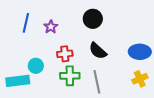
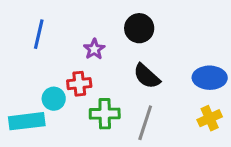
purple star: (51, 27) -> (94, 49), moved
red cross: (65, 54) -> (79, 84), moved
gray line: (97, 82) -> (145, 123), turned 30

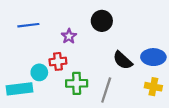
blue line: (39, 34) -> (28, 25), turned 70
black semicircle: (147, 76) -> (123, 60), moved
yellow cross: (210, 118) -> (153, 87), turned 35

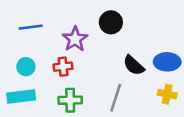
purple star: (69, 36) -> (75, 39), size x1.5
cyan circle: (39, 72) -> (26, 67), moved
green cross: (77, 83) -> (70, 100), moved

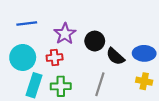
black circle: (111, 22) -> (95, 41), moved
cyan circle: (26, 67) -> (23, 57), size x1.6
cyan rectangle: (21, 97) -> (34, 85), moved, turned -65

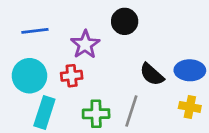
black circle: (95, 41) -> (125, 21), moved
green cross: (61, 86) -> (96, 114), moved

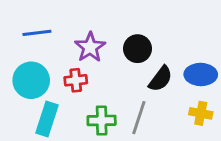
black circle: (125, 21) -> (137, 49), moved
black semicircle: (152, 74) -> (160, 79), turned -95

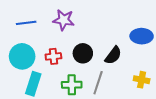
purple star: (90, 47) -> (64, 20), moved, turned -30
black circle: (137, 49) -> (83, 53), moved
blue ellipse: (201, 75) -> (142, 36), moved

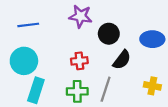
purple star: (64, 20) -> (81, 16), moved
black circle: (83, 53) -> (109, 34), moved
red cross: (53, 56) -> (79, 61), moved

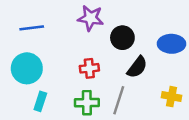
cyan rectangle: (36, 90) -> (40, 101), size x0.7

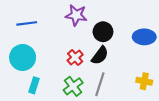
black semicircle: (137, 67) -> (100, 55), moved
red cross: (89, 68) -> (75, 57), turned -35
green cross: (87, 103) -> (73, 86), turned -36

